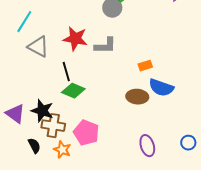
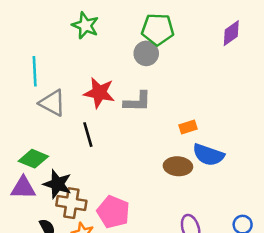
cyan line: (24, 22) -> (35, 71), turned -35
green diamond: (73, 91) -> (33, 159), moved
purple triangle: (15, 114) -> (23, 188), turned -35

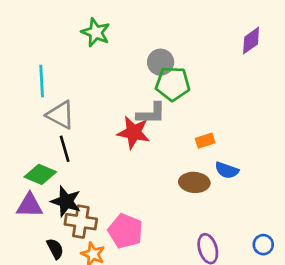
green pentagon: (158, 29) -> (173, 84), moved
red star: (99, 93) -> (134, 132), moved
black line: (88, 135) -> (65, 149), moved
blue semicircle: (208, 155) -> (227, 170), size x0.7

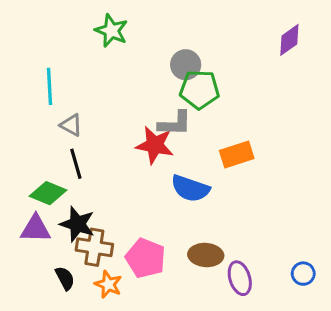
gray triangle: (61, 115) -> (71, 125), size x0.7
orange rectangle: (205, 141) -> (237, 154), size x1.5
blue semicircle: (227, 170) -> (190, 188), moved, size x1.4
brown ellipse: (194, 182) -> (206, 255), moved

